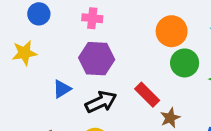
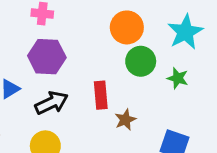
red rectangle: (147, 95) -> (101, 95), turned 40

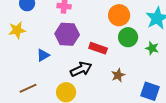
red rectangle: (101, 95) -> (98, 48), moved, turned -66
black arrow: (51, 103) -> (81, 69), moved

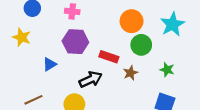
yellow star: (17, 30) -> (22, 37), turned 30
green star: (152, 48) -> (167, 70), moved
brown star: (118, 75) -> (130, 73), moved

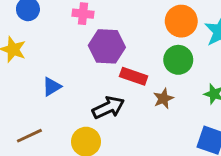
orange circle: (132, 21) -> (181, 21), moved
purple hexagon: (75, 42) -> (107, 46), moved

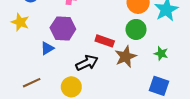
purple hexagon: (107, 46) -> (63, 28), moved
brown star: (163, 99) -> (126, 57), size x1.5

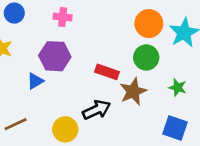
black arrow: (87, 63) -> (97, 110), moved

